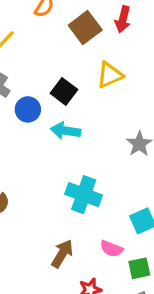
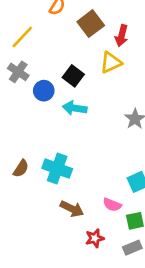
red arrow: (123, 19) -> (122, 36), moved
cyan cross: (84, 195) -> (57, 168), moved
brown arrow: (62, 254) -> (72, 209), turned 85

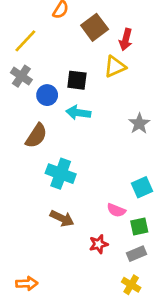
black square: (73, 76) -> (77, 80), turned -30
brown semicircle: (21, 168) -> (36, 136), moved, size x1.4
brown arrow: (72, 209) -> (62, 218), moved

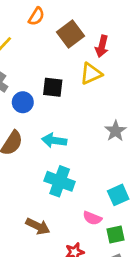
cyan arrow: (78, 113) -> (54, 140), moved
cyan cross: (61, 174) -> (60, 181), moved

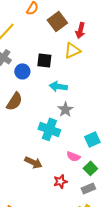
gray star: (115, 131) -> (65, 109), moved
cyan arrow: (54, 140) -> (58, 86), moved
green square: (115, 234) -> (90, 168), turned -32

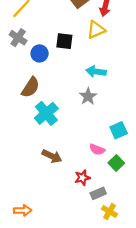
cyan arrow: (58, 86) -> (96, 72), moved
cyan cross: (49, 129) -> (46, 113), moved, turned 30
gray rectangle: (88, 188) -> (98, 193), moved

